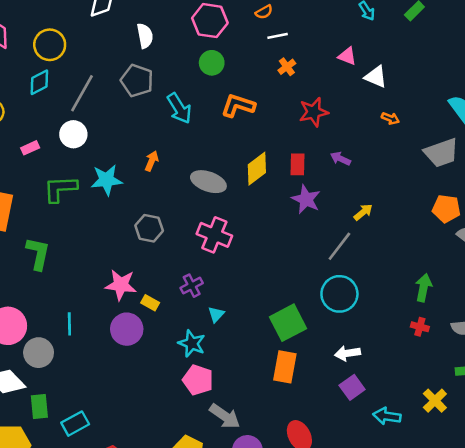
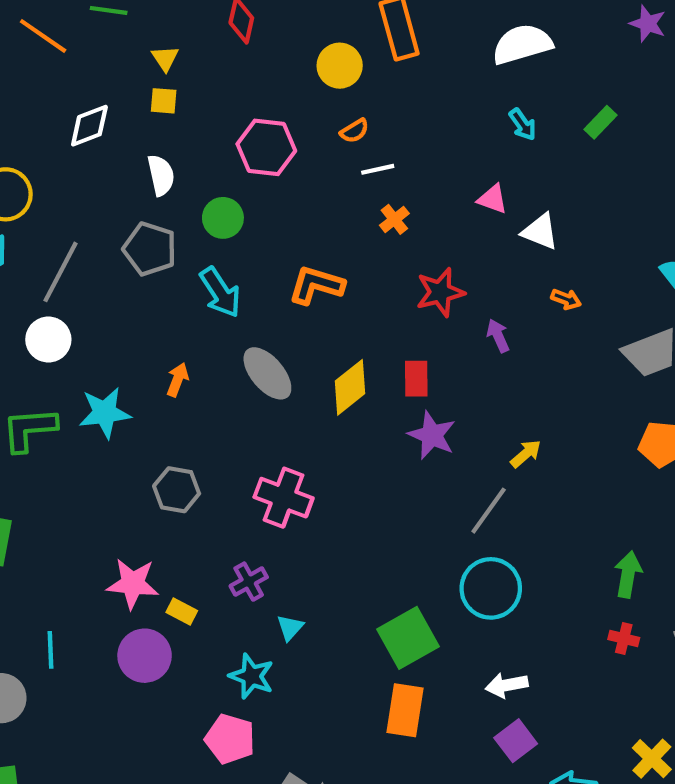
green circle: (212, 63) -> (223, 218), moved
purple arrow: (340, 159) -> (498, 336), moved, turned 42
gray ellipse: (208, 182) -> (267, 373), moved, turned 32
pink pentagon: (198, 380) -> (230, 739), moved

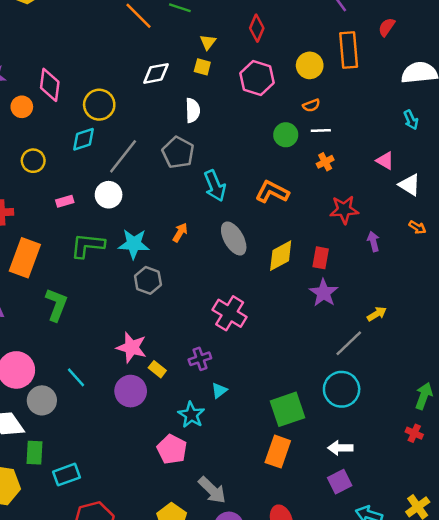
pink hexagon: (266, 147) -> (257, 78), moved
green circle: (223, 218) -> (286, 135), moved
gray hexagon: (177, 490) -> (148, 280), moved
cyan line: (51, 650) -> (76, 377), turned -50

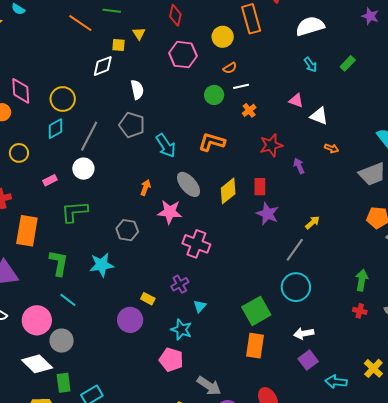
yellow square: (202, 67) -> (119, 45), moved
cyan star: (134, 244) -> (102, 265), moved
pink star: (132, 347) -> (170, 212), moved
cyan line: (76, 377) -> (68, 300), moved

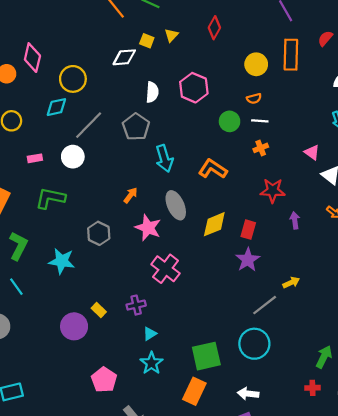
pink hexagon: (183, 55) -> (194, 88), moved
red cross: (360, 311) -> (312, 388), turned -32
cyan star: (181, 330) -> (151, 363), moved

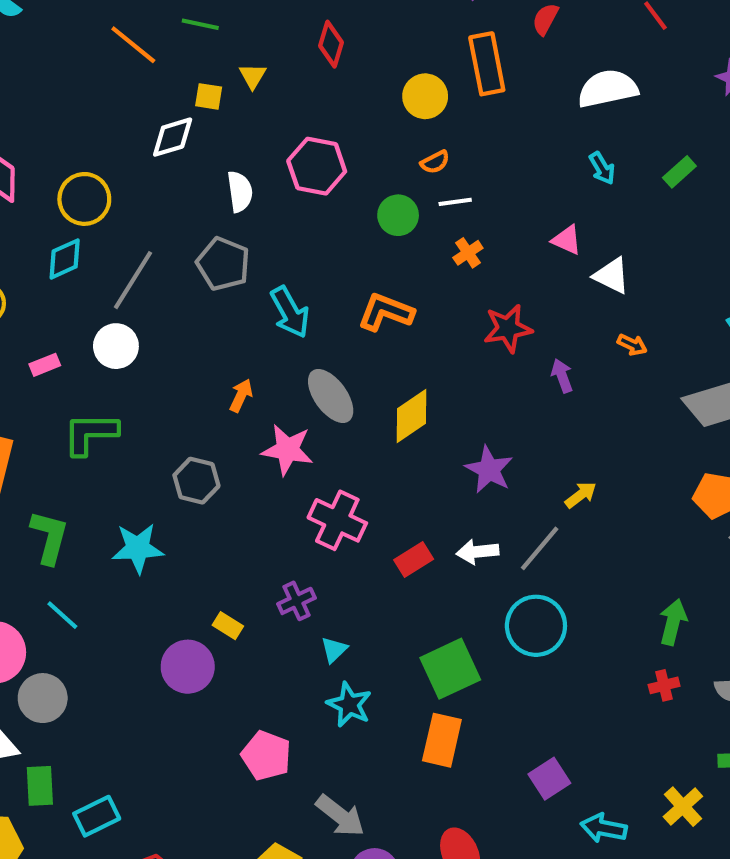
red rectangle: (248, 230) -> (414, 559), moved, turned 54
white arrow: (248, 394) -> (477, 552), moved

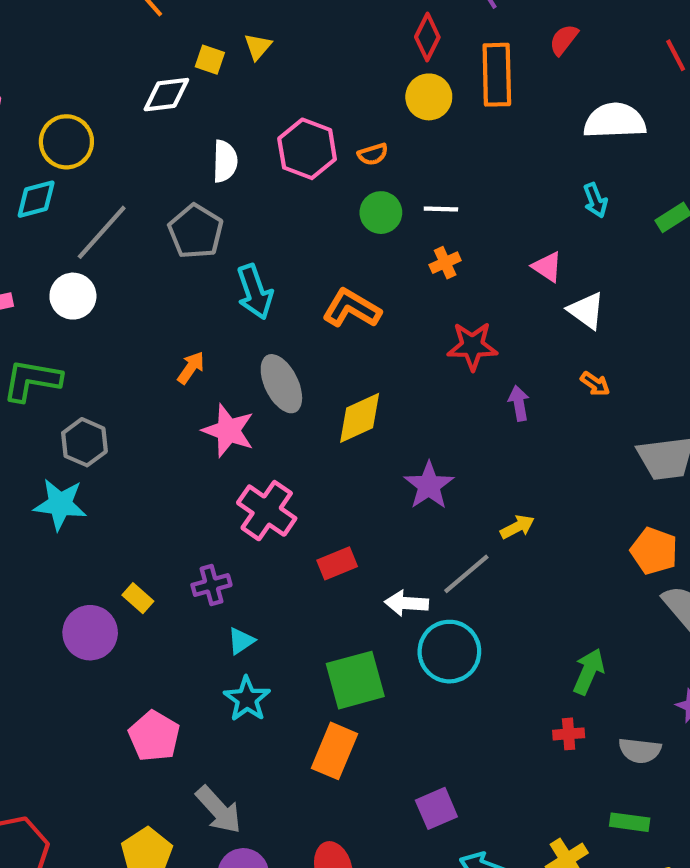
red diamond: (331, 44) -> (427, 37), moved
orange semicircle: (435, 162) -> (373, 154), moved
gray hexagon: (196, 481) -> (84, 442), moved
white arrow: (477, 552) -> (406, 603), moved

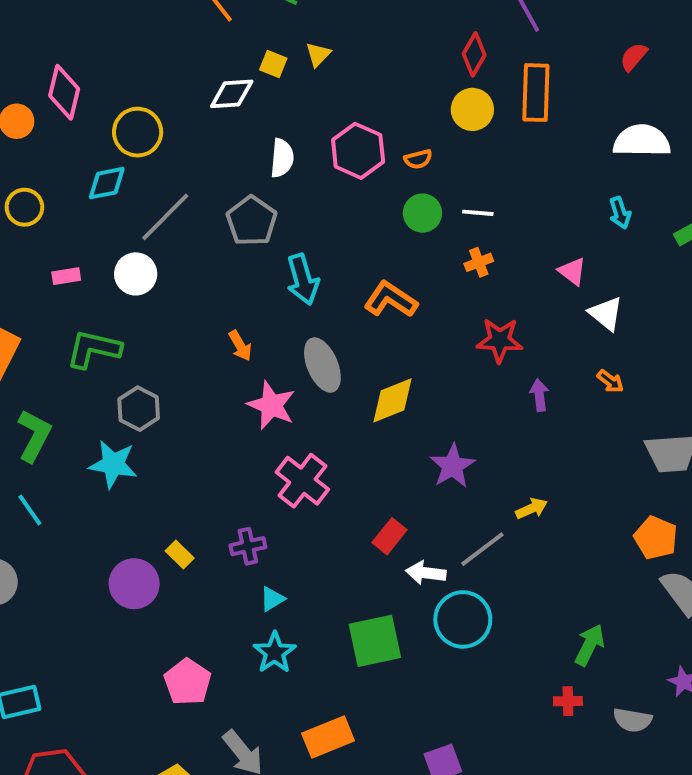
red semicircle: (564, 40) -> (634, 57), moved
orange arrow: (191, 368) -> (240, 346), turned 112
red rectangle: (337, 563) -> (389, 536), moved, turned -32
orange rectangle: (334, 751) -> (328, 737), moved, turned 42

